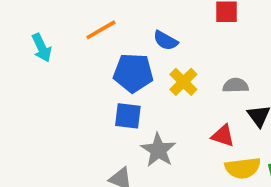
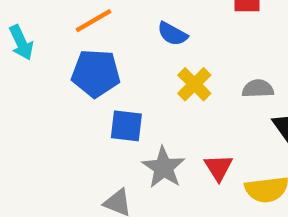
blue pentagon: (133, 73) -> (96, 73), moved
red triangle: (223, 136) -> (218, 168), moved, turned 40

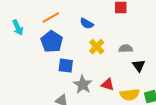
blue pentagon: (96, 73) -> (52, 42), turned 30
red triangle: (218, 168) -> (108, 85), turned -40

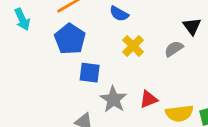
gray semicircle: (126, 49) -> (174, 49), turned -32
black triangle: (139, 66) -> (192, 26), moved
red triangle: (108, 85) -> (148, 99), turned -40

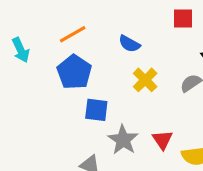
red triangle: (148, 99) -> (162, 140), turned -42

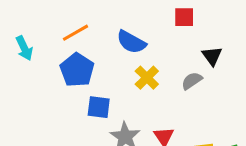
blue semicircle: (129, 44) -> (131, 42), size x1.4

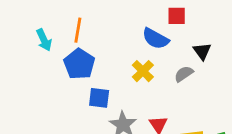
orange line: (75, 33) -> (78, 30), turned -50
blue semicircle: (131, 42) -> (156, 39), moved
cyan arrow: (24, 48) -> (44, 40), moved

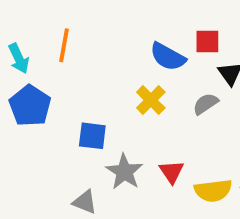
red square: (177, 16) -> (207, 42), moved
blue pentagon: (79, 64) -> (30, 106), moved

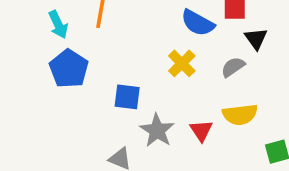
yellow semicircle: (213, 191) -> (240, 115), moved

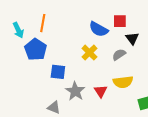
blue pentagon: (69, 69) -> (36, 50), moved

